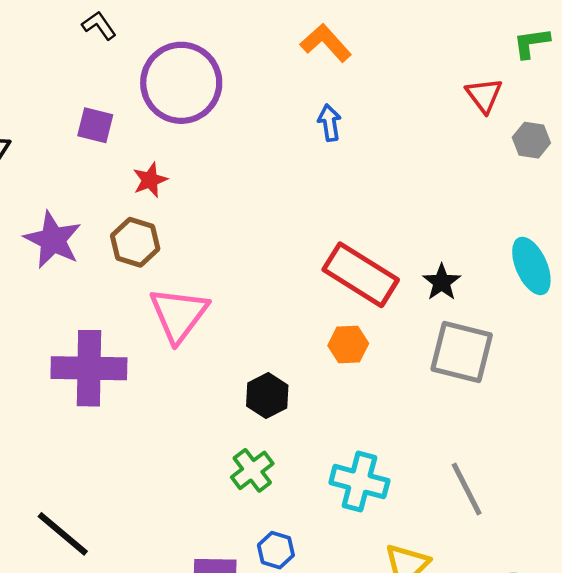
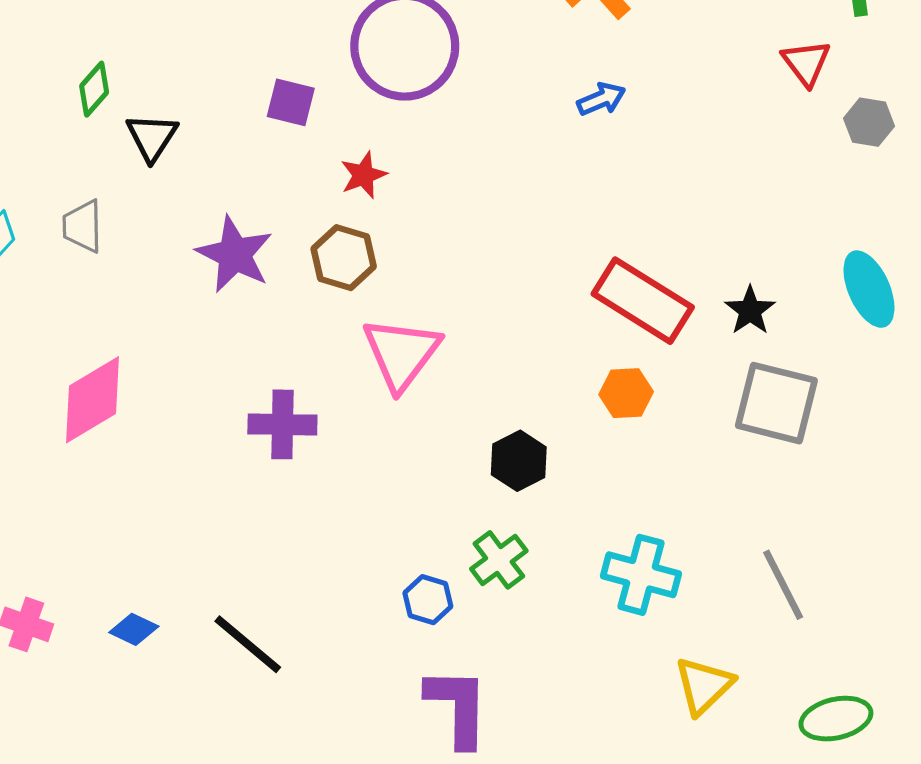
blue arrow: (330, 123) -> (601, 99), turned 76
purple cross: (89, 368) -> (282, 424), size x0.7
blue hexagon: (276, 550) -> (428, 600), moved

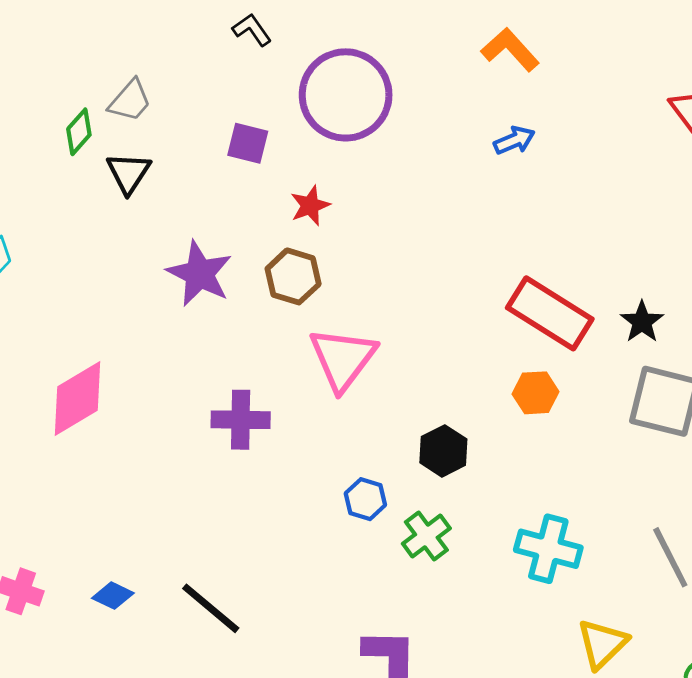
gray trapezoid: (83, 226) -> (130, 101), moved, turned -138
blue hexagon: (428, 600) -> (365, 499), moved

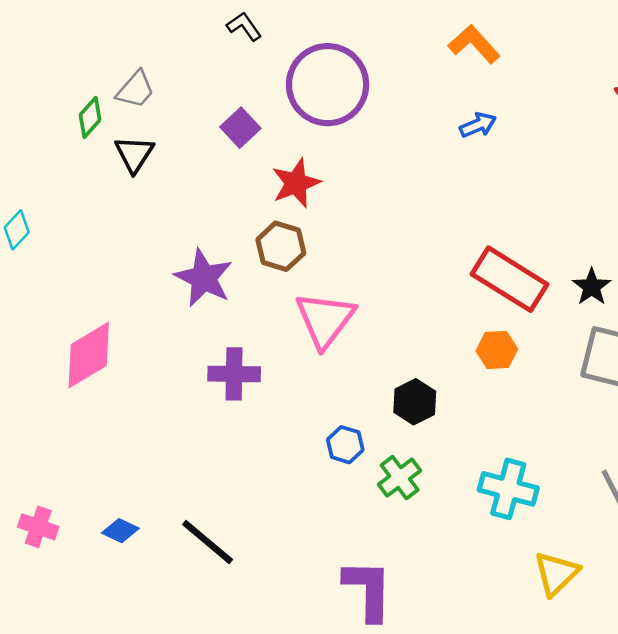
purple square: (248, 143) -> (240, 128), turned 33
red star: (310, 206) -> (296, 183), size x1.4
purple star: (199, 274) -> (204, 278), moved

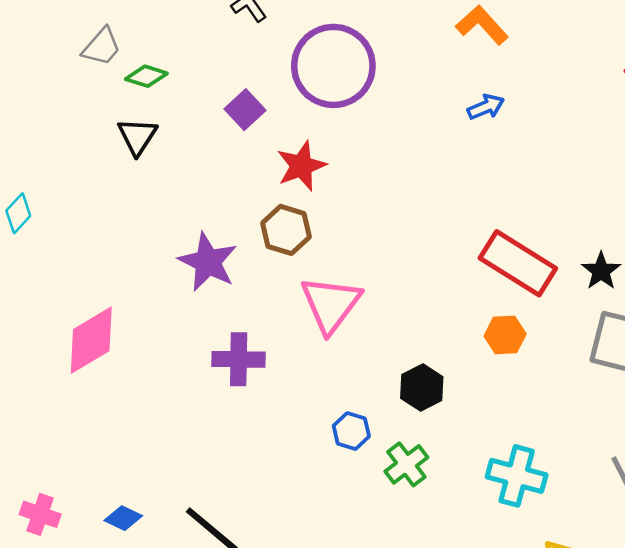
gray trapezoid: (136, 90) -> (102, 47), moved
green diamond: (90, 117) -> (146, 76), moved, turned 66

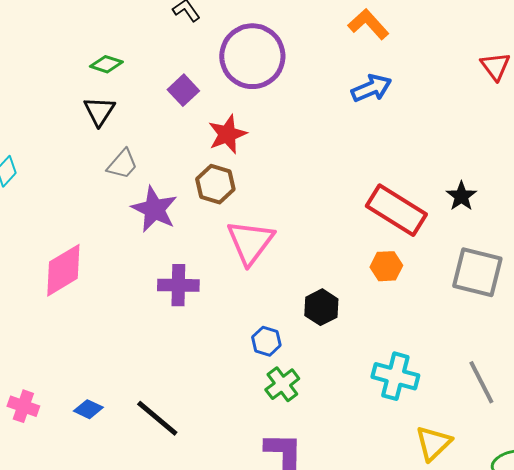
gray trapezoid: (102, 47) -> (122, 164), moved
blue arrow: (486, 107) -> (371, 88), size x1.4
black star: (601, 271) -> (461, 196), moved
green cross: (406, 464) -> (282, 384), moved

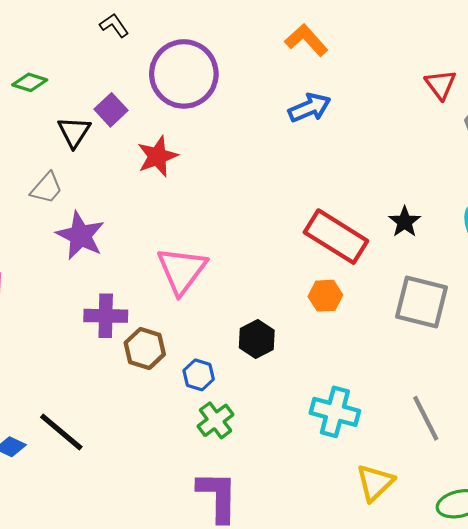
black triangle: (99, 111) -> (74, 132), moved
brown hexagon: (215, 184) -> (145, 349), moved
black line: (157, 418) -> (61, 432), moved

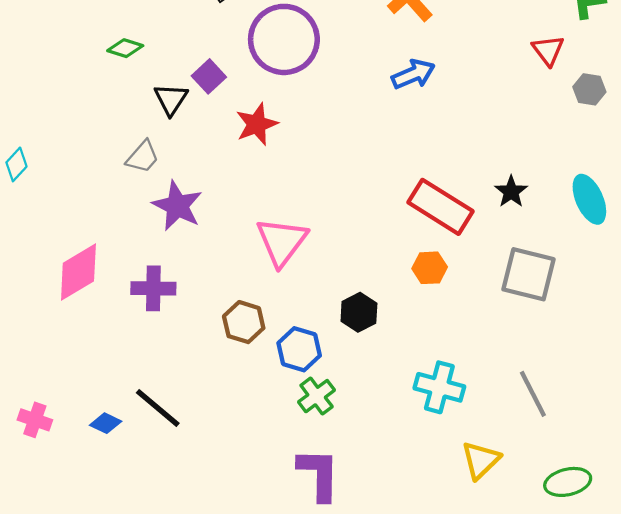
purple cross: (106, 316) -> (153, 288), moved
blue hexagon: (199, 375) -> (299, 349), size x1.4

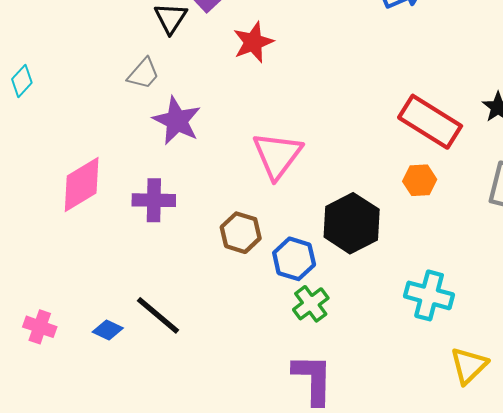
black hexagon: (359, 312) -> (352, 223), size x1.6

